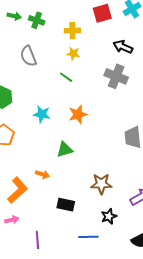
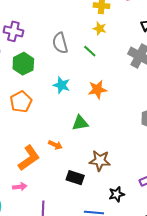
gray semicircle: (28, 56) -> (60, 43), moved
brown star: (101, 184) -> (100, 161), moved

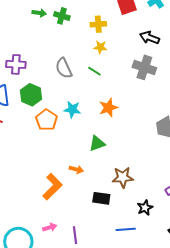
orange pentagon: (21, 102) -> (46, 120), moved
pink arrow: (20, 187) -> (50, 227), moved

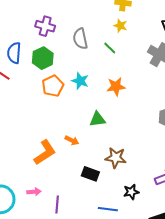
purple cross: (16, 64) -> (45, 26), moved

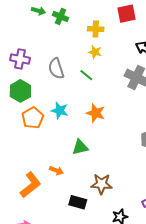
orange star: (116, 86) -> (96, 113), turned 30

